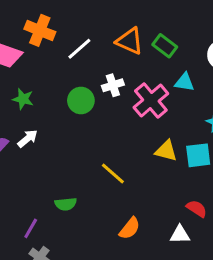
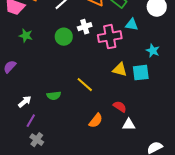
pink cross: (151, 100) -> (110, 37), turned 30
white arrow: (28, 139) -> (25, 102), moved
green semicircle: (66, 204) -> (54, 96), moved
red semicircle: (197, 209) -> (120, 107), moved

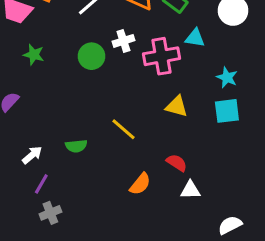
cyan square: (141, 73) -> (227, 111), moved
gray cross: (37, 140) -> (50, 213), turned 32

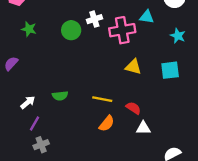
cyan star: (227, 77) -> (178, 36), moved
yellow line: (123, 129) -> (102, 99), moved, turned -30

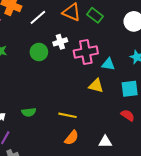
cyan triangle: (147, 17) -> (108, 64), moved
red semicircle: (133, 108) -> (128, 115), moved

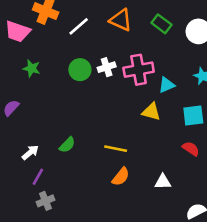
green rectangle: (95, 15) -> (161, 24), moved
white cross: (60, 42) -> (107, 67), moved
cyan triangle: (108, 64) -> (167, 85), turned -32
green semicircle: (29, 112) -> (67, 145), turned -40

